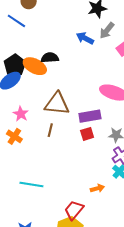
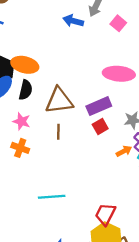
black semicircle: (50, 58) -> (26, 90), moved, turned 120
orange arrow: (97, 188) -> (124, 151), moved

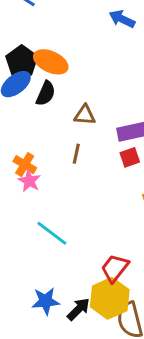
brown triangle: (59, 101) -> (85, 115), size x0.6
pink star: (22, 121) -> (29, 181), moved
cyan line: (52, 197) -> (52, 233), turned 30

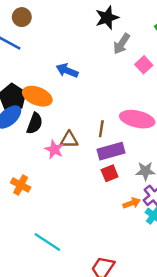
blue arrow: (122, 19) -> (67, 70), moved
brown line: (76, 154) -> (101, 129), moved
pink star: (29, 181) -> (54, 149), moved

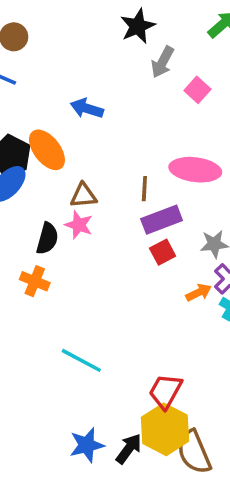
orange ellipse: (37, 96) -> (47, 150), turned 36
black semicircle: (35, 123) -> (47, 238), moved
brown triangle: (69, 140) -> (83, 196), moved

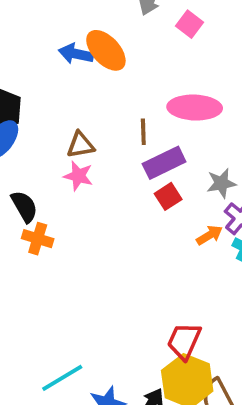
orange ellipse: (47, 150) -> (106, 50), moved
black semicircle: (47, 238) -> (24, 206), moved, turned -40
cyan line: (81, 360) -> (62, 378), moved, turned -54

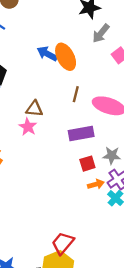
brown line: (143, 132) -> (76, 94), moved
red square: (168, 196) -> (87, 164), moved

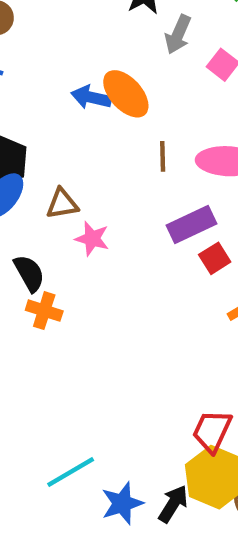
brown triangle: (34, 109) -> (62, 204), moved
red square: (87, 164) -> (215, 258), moved

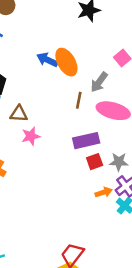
gray arrow: (178, 34) -> (99, 82), moved
pink star: (92, 239) -> (31, 136), turned 30

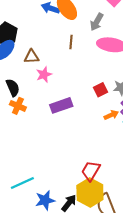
brown line: (79, 100) -> (71, 42), moved
purple rectangle: (86, 141) -> (61, 105), moved

